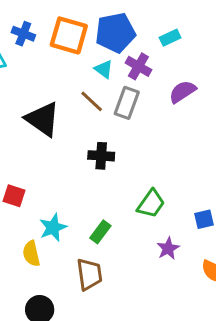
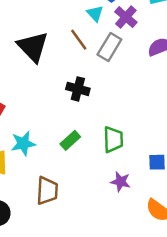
green trapezoid: (151, 204) -> (113, 140), turned -48
green rectangle: (100, 232) -> (70, 140), moved
purple star: (168, 248) -> (121, 182), turned 30

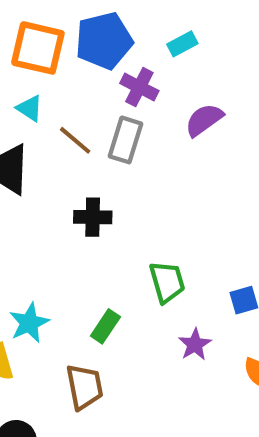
cyan triangle: (95, 14) -> (30, 108), moved
green rectangle: (70, 140) -> (105, 326), moved
purple star: (121, 182) -> (195, 344), turned -30

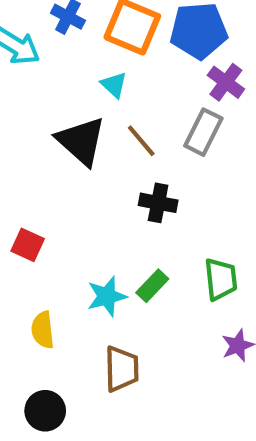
brown line: (75, 140) -> (141, 141), moved
cyan star: (29, 323) -> (107, 296), moved
green rectangle: (105, 326) -> (152, 286), moved

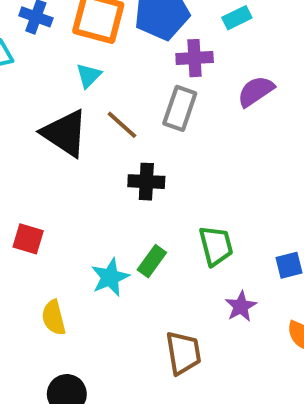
purple cross: (226, 82) -> (195, 58), turned -32
cyan triangle: (114, 85) -> (89, 75), turned 40
brown trapezoid: (122, 369) -> (183, 353), moved

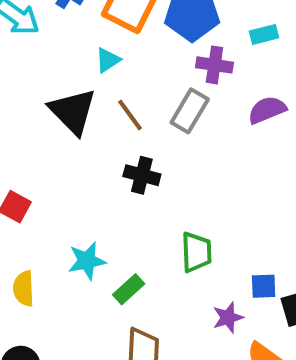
green rectangle: (152, 261) -> (129, 289), moved
purple star: (241, 306) -> (228, 318), moved

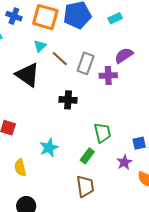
purple cross: (214, 65) -> (108, 76), moved
brown line: (130, 115) -> (60, 59), moved
green rectangle: (129, 289) -> (87, 156), moved

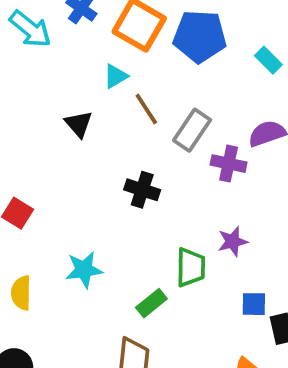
cyan rectangle: (115, 18) -> (268, 60), turned 56
black triangle: (28, 75) -> (79, 124), size x0.6
purple star: (124, 162) -> (233, 241), moved

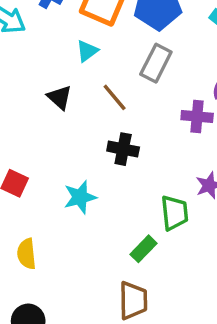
brown line: (146, 109) -> (115, 97), moved
gray rectangle: (192, 130) -> (156, 63), moved
cyan star: (84, 270) -> (80, 197), moved

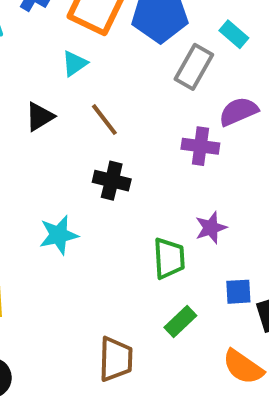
gray rectangle: (156, 63) -> (194, 67), moved
black triangle: (60, 97) -> (40, 117), turned 44
green rectangle: (144, 249) -> (180, 322), moved

